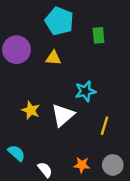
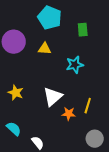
cyan star: (85, 91) -> (75, 65), moved
yellow star: (31, 110) -> (16, 93), moved
orange star: (82, 165) -> (69, 114), moved

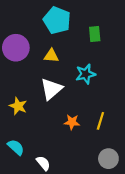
white triangle: (53, 97) -> (51, 89), moved
orange star: (69, 114) -> (72, 122), moved

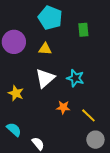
cyan star: (86, 74) -> (75, 78), moved, turned 30
yellow line: (100, 121) -> (88, 115), moved, turned -63

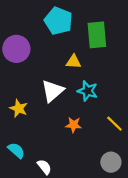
green rectangle: (83, 30) -> (97, 35), size x1.6
yellow triangle: (45, 49) -> (74, 62), moved
yellow line: (88, 115) -> (114, 124), moved

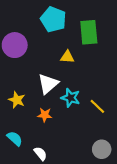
cyan star: (88, 91) -> (71, 98), moved
yellow line: (114, 124) -> (97, 106), moved
orange star: (74, 125) -> (45, 115), moved

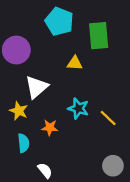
white triangle: (48, 84) -> (37, 87), moved
cyan semicircle: (15, 139) -> (23, 143), moved, turned 42

